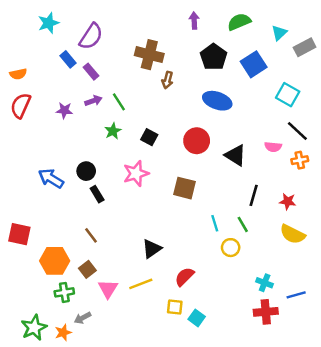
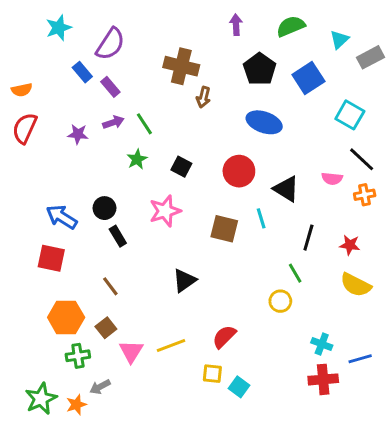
cyan line: (215, 223) -> (261, 218), moved
red square: (19, 234) -> (51, 258), moved
black triangle: (152, 249) -> (184, 280), moved

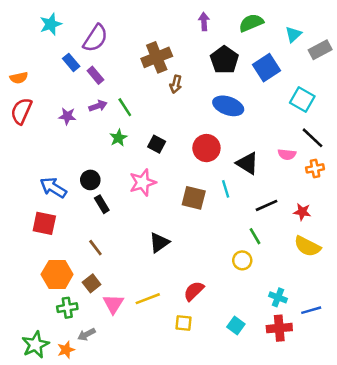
brown cross: (181, 66) -> (157, 57), turned -36
black line: (308, 238) -> (267, 205), turned 50
cyan square: (239, 387) -> (236, 326), moved

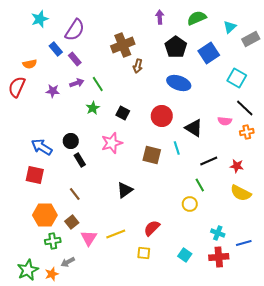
orange semicircle: (19, 78) -> (30, 64), moved

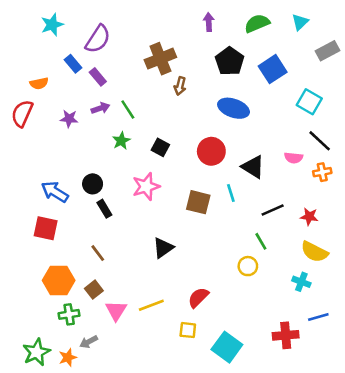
cyan triangle: (230, 27) -> (300, 22), moved
cyan cross: (218, 233) -> (301, 282), moved
cyan square: (185, 255) -> (227, 347), moved, size x1.6

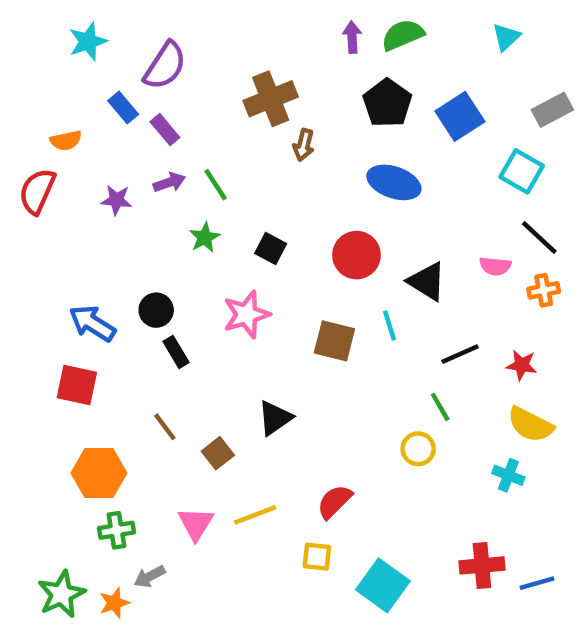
green semicircle: (257, 23) -> (403, 35), moved
gray rectangle: (327, 51) -> (552, 110), moved
brown square: (94, 290) -> (218, 453), moved
blue line: (318, 317) -> (537, 583), moved

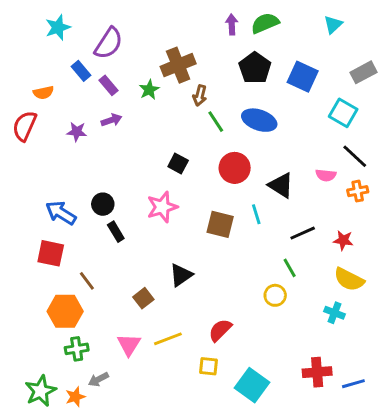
blue square: (460, 116) -> (303, 77), turned -32
green line: (216, 185) -> (216, 122), moved
green star: (205, 237) -> (149, 90), moved
brown line: (165, 427) -> (87, 281), moved

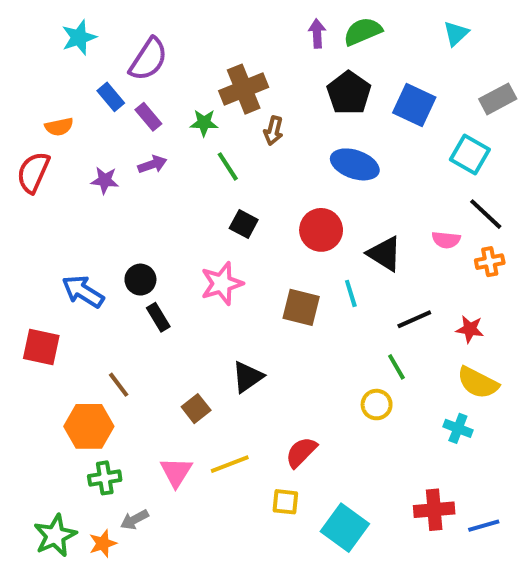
green star: (149, 90) -> (204, 123), turned 30
green line: (216, 122) -> (228, 166), moved
red square: (51, 253) -> (41, 347), moved

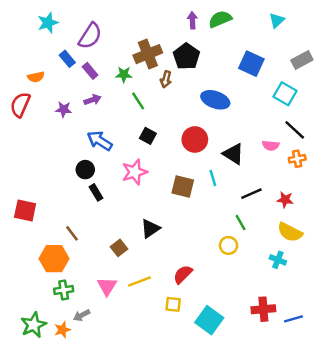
black pentagon: (349, 93) -> (186, 56), moved
blue arrow: (83, 291) -> (100, 141), moved

